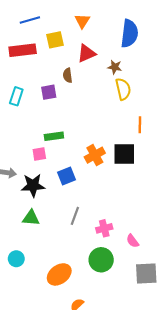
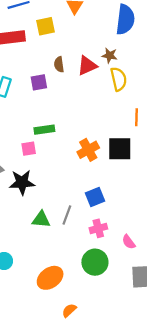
red triangle: (86, 53) -> (87, 66), moved
blue square: (67, 176) -> (95, 197), moved
green triangle: (31, 218) -> (41, 219), moved

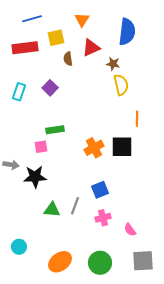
brown semicircle: (59, 64) -> (68, 59), moved
red triangle: (87, 66) -> (91, 48), moved
purple square: (39, 82) -> (50, 88), turned -35
green circle: (95, 262) -> (100, 263), moved

